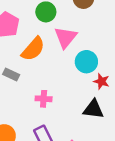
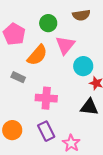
pink cross: (44, 99) -> (46, 98), size x1.5

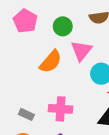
pink pentagon: (14, 34) -> (25, 21), moved
gray rectangle: (18, 77) -> (26, 114), moved

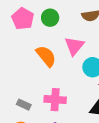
green circle: (63, 26) -> (50, 18), moved
orange semicircle: (51, 62) -> (46, 56), turned -80

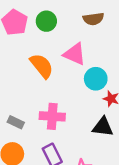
pink triangle: (74, 46) -> (75, 54), turned -45

